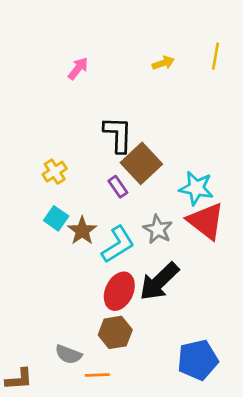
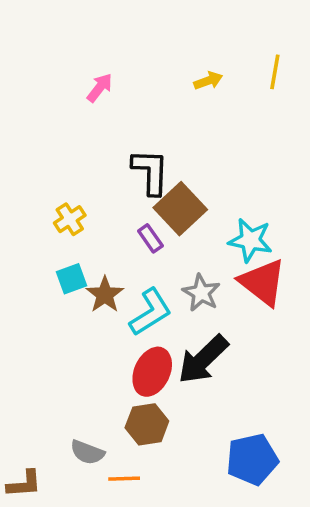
cyan square: (56, 218) -> (72, 279), turned 35

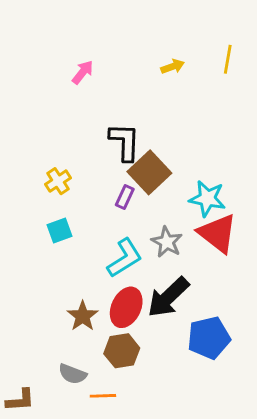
purple rectangle: (150, 238) -> (125, 197), turned 60
brown star: (105, 295) -> (83, 316), moved
blue pentagon: (252, 459) -> (209, 338), moved

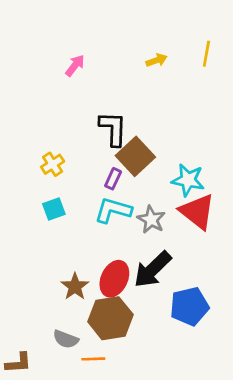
cyan L-shape: (125, 258) -> (113, 210), moved, turned -132
brown hexagon: (122, 351) -> (110, 318), size x1.4

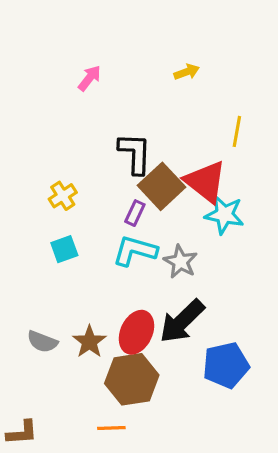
yellow line: (206, 54) -> (237, 131), moved
red triangle: (197, 212) -> (205, 182), moved
gray semicircle: (66, 339) -> (42, 342), moved

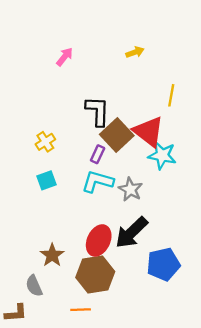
gray semicircle: (42, 342) -> (34, 286), moved, turned 45
brown star: (89, 342) -> (52, 255), moved

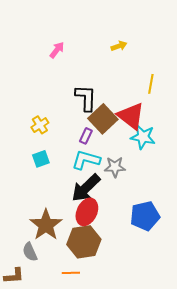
gray star: (130, 189) -> (115, 167), turned -30
black arrow: (132, 233) -> (86, 188), moved
brown star: (52, 255) -> (46, 225), size x1.5
blue pentagon: (163, 264) -> (145, 216), moved

